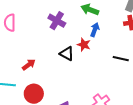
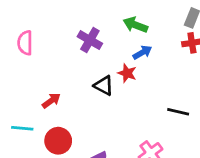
blue arrow: (95, 30) -> (142, 52), turned 40
black line: (121, 59) -> (178, 112), moved

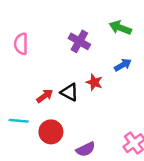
blue arrow: (142, 52) -> (123, 65), moved
red star: (127, 73) -> (94, 82), moved
black triangle: (104, 86) -> (69, 92), moved

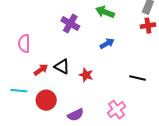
pink semicircle: (21, 44) -> (24, 43), moved
red star: (94, 82) -> (86, 75), moved

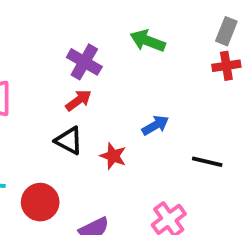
blue arrow: (107, 43) -> (155, 125), moved
red arrow: (41, 70) -> (79, 100), moved

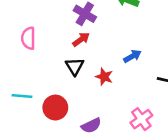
black triangle: (69, 141) -> (75, 66), turned 30

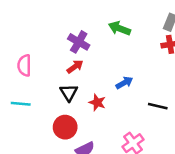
cyan line: (22, 96) -> (21, 104), moved
red circle: (55, 108) -> (65, 127), moved

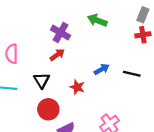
black triangle: (69, 93) -> (42, 80), moved
black line: (158, 106) -> (132, 74), moved

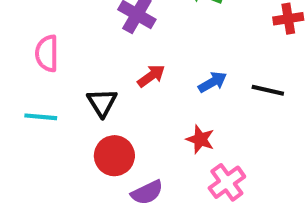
red arrow: (57, 55) -> (151, 76), moved
red star: (77, 87) -> (200, 139), moved

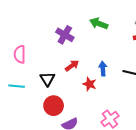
blue arrow: (213, 82) -> (103, 69), turned -64
red star: (200, 139) -> (89, 84), moved

